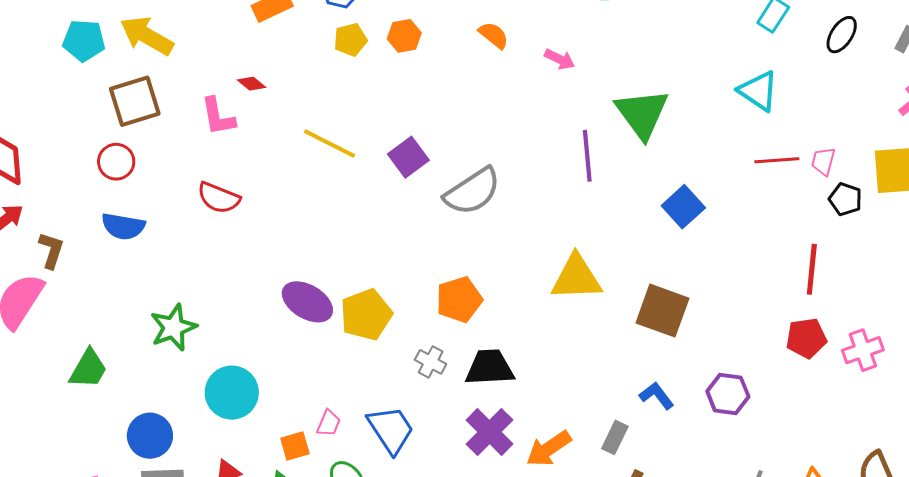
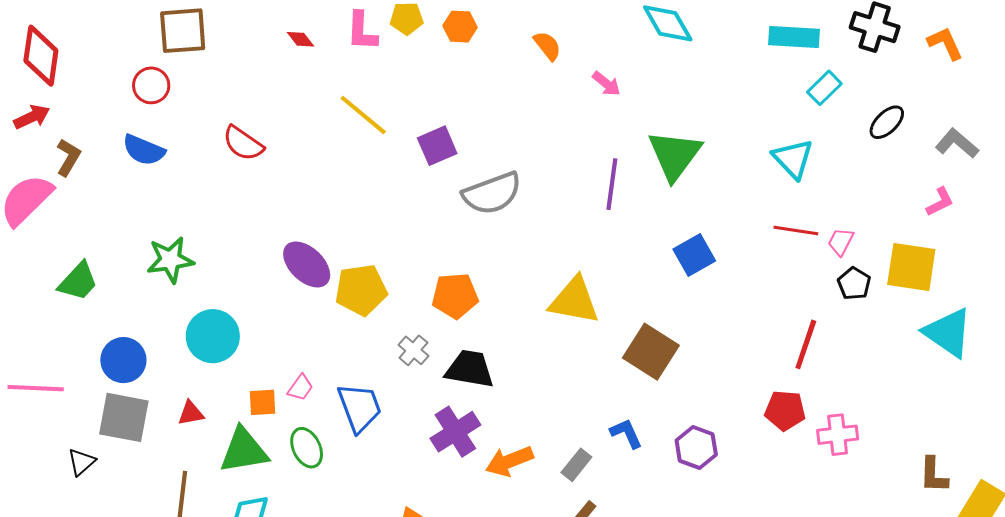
pink L-shape: (218, 116) -> (362, 31), moved

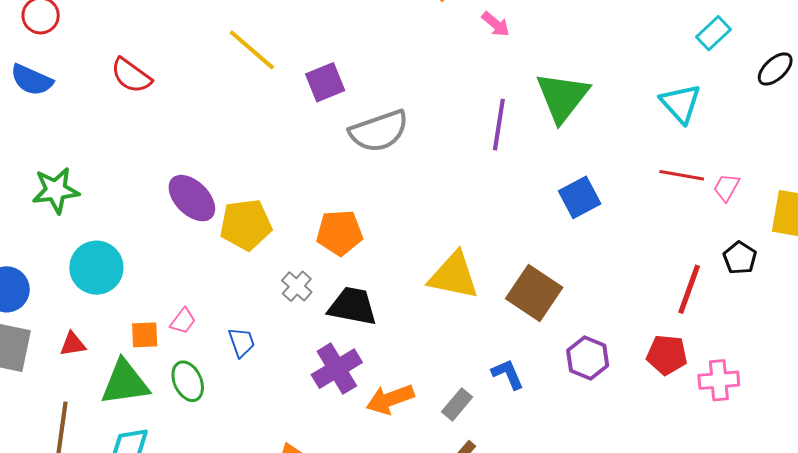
black pentagon: (854, 284) -> (740, 258), moved
yellow triangle: (574, 300) -> (454, 276), moved
blue trapezoid: (360, 408) -> (242, 342), size x0.6
purple hexagon: (696, 447) -> (588, 358), moved

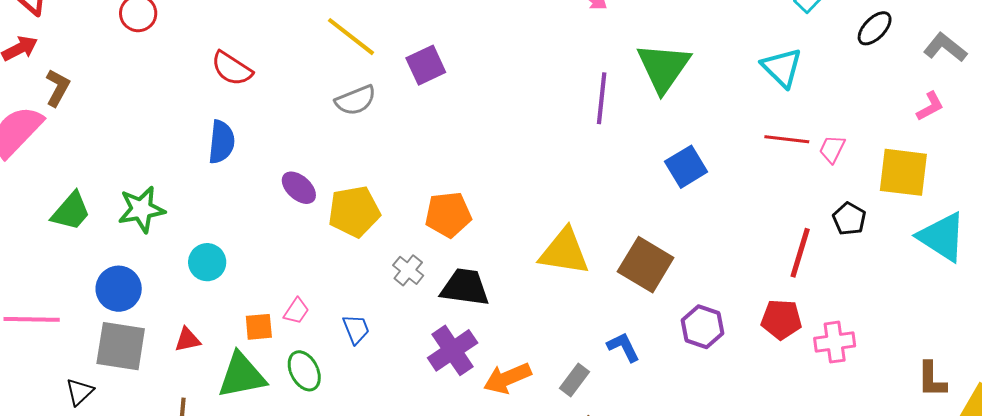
blue semicircle: (32, 80) -> (221, 142), moved, turned -105
gray semicircle: (379, 131) -> (356, 100), moved, size x0.7
green star: (56, 190) -> (141, 209), moved
purple ellipse: (192, 198) -> (299, 188), size x0.7
cyan circle: (96, 268) -> (207, 262), size x0.7

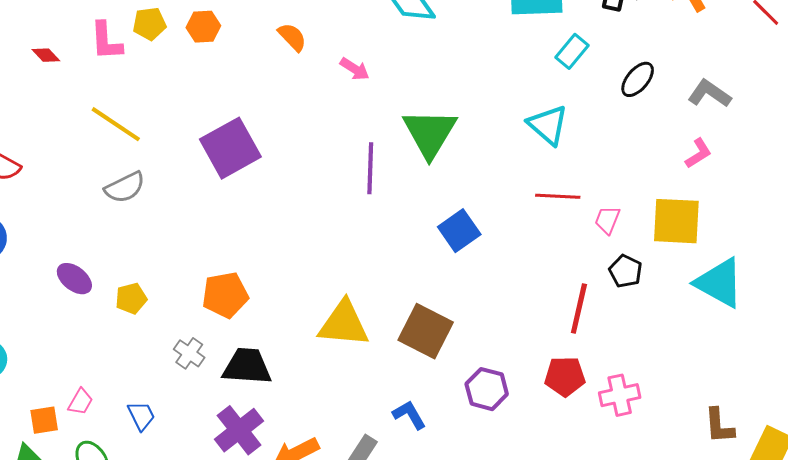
purple square: (426, 65) -> (230, 148), moved, size x1.5
pink trapezoid: (832, 149) -> (607, 220), moved
yellow pentagon: (354, 212) -> (131, 298), size x0.6

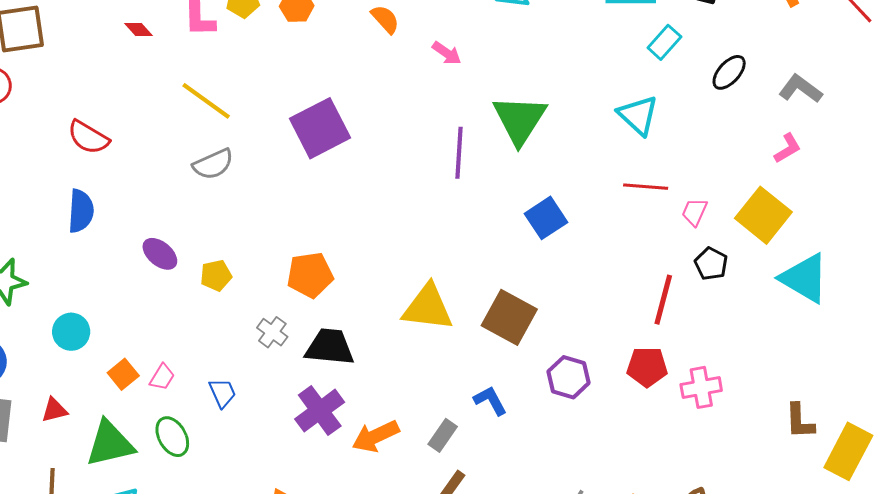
yellow square: (676, 221) -> (763, 215), turned 34
orange square: (44, 420) -> (123, 374), moved, turned -32

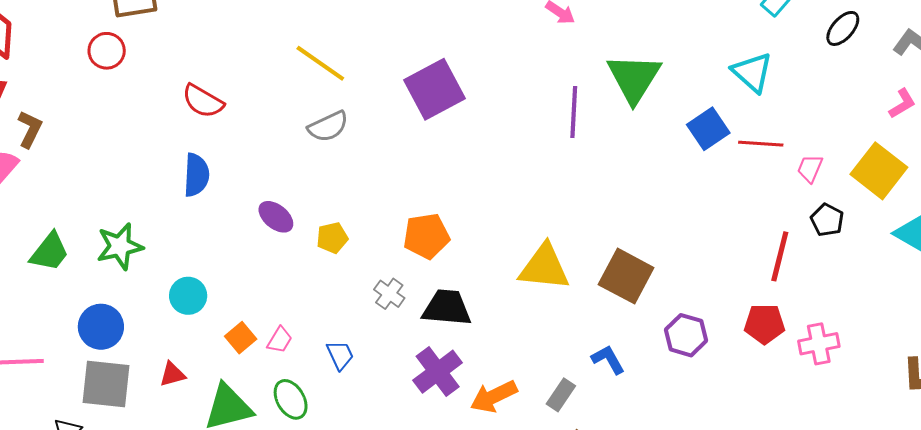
blue square: (546, 218) -> (708, 129), moved

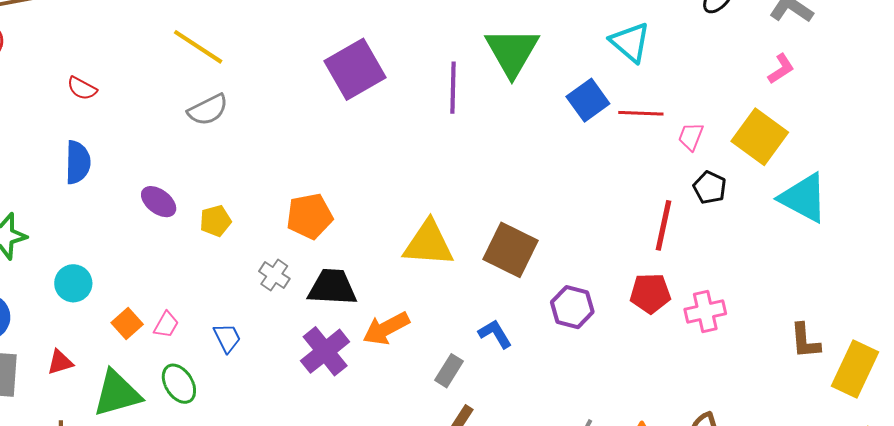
purple square: (434, 89) -> (355, 69), moved
red semicircle: (203, 101) -> (82, 88), size x0.7
orange arrow: (494, 396) -> (386, 328), moved

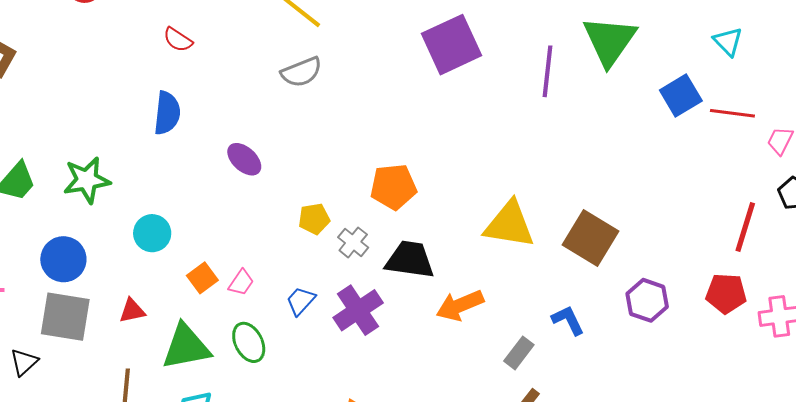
cyan triangle: (630, 42) -> (728, 42), size x0.7
yellow pentagon: (216, 221) -> (314, 219), moved
blue trapezoid: (227, 338) -> (301, 301), turned -116
purple cross: (325, 351) -> (358, 310), moved

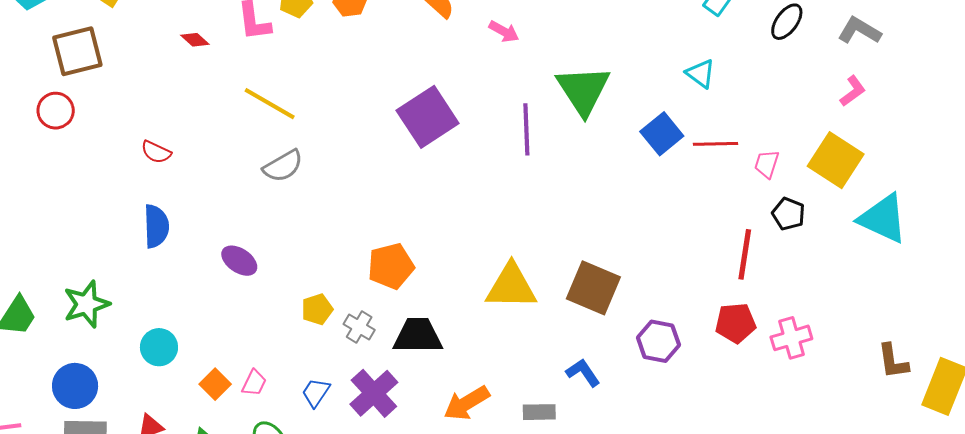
orange arrow: (460, 305) -> (467, 403), moved
gray rectangle: (519, 353) -> (539, 412), turned 60

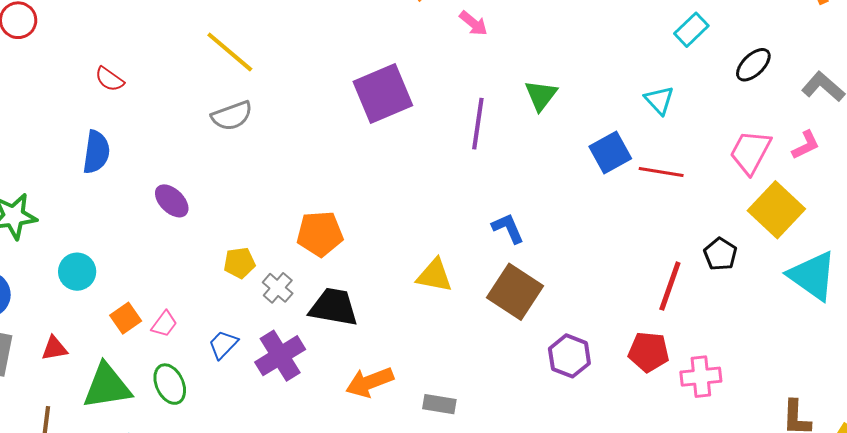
green triangle: (583, 90) -> (541, 95), size x0.6
pink trapezoid: (767, 164) -> (750, 152), moved, size x1.6
yellow triangle: (511, 286) -> (434, 275), size x0.7
blue L-shape: (583, 373) -> (508, 228), moved

